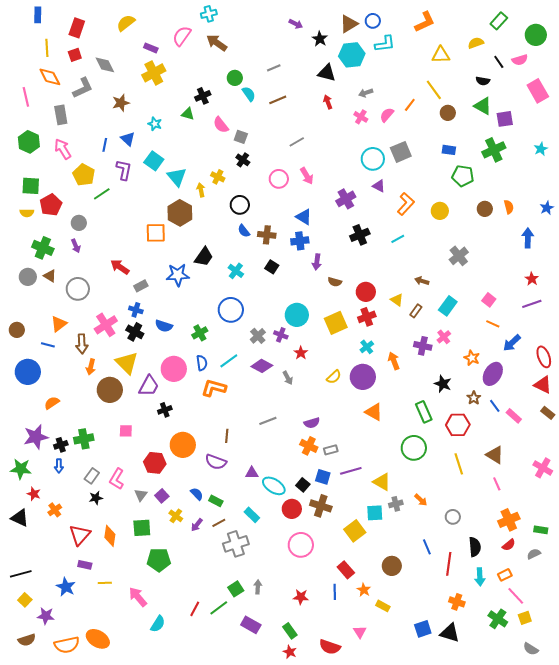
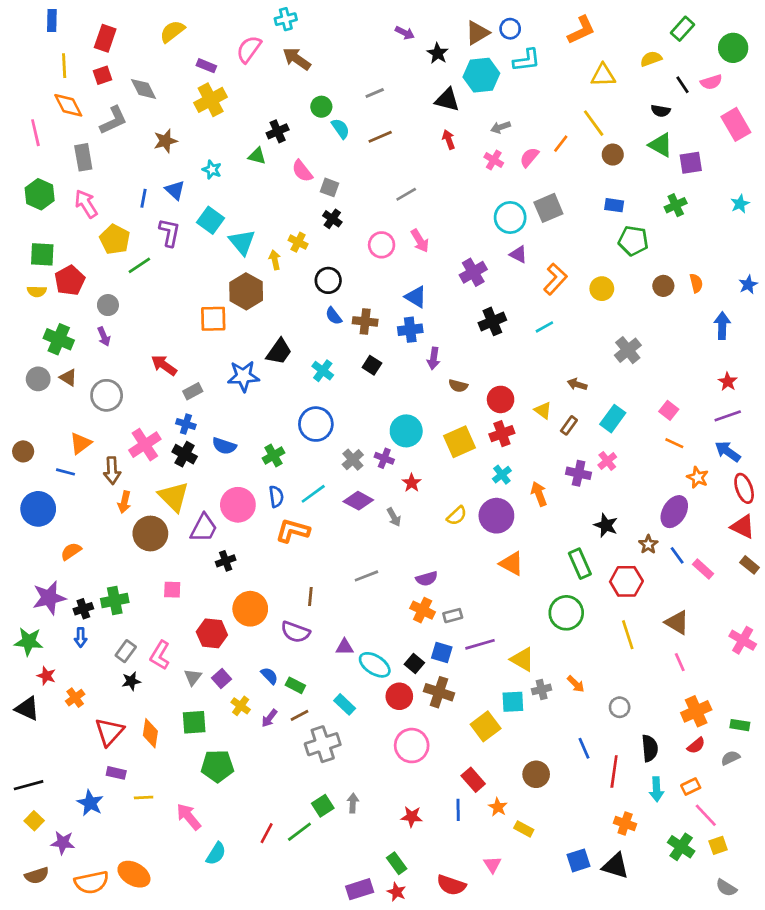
green cross: (494, 150) -> (676, 205), size x0.7
blue arrow: (512, 343) -> (728, 451), moved, turned 78
orange star: (472, 358) -> (698, 477), moved
purple rectangle: (251, 625) -> (360, 889), moved, turned -48

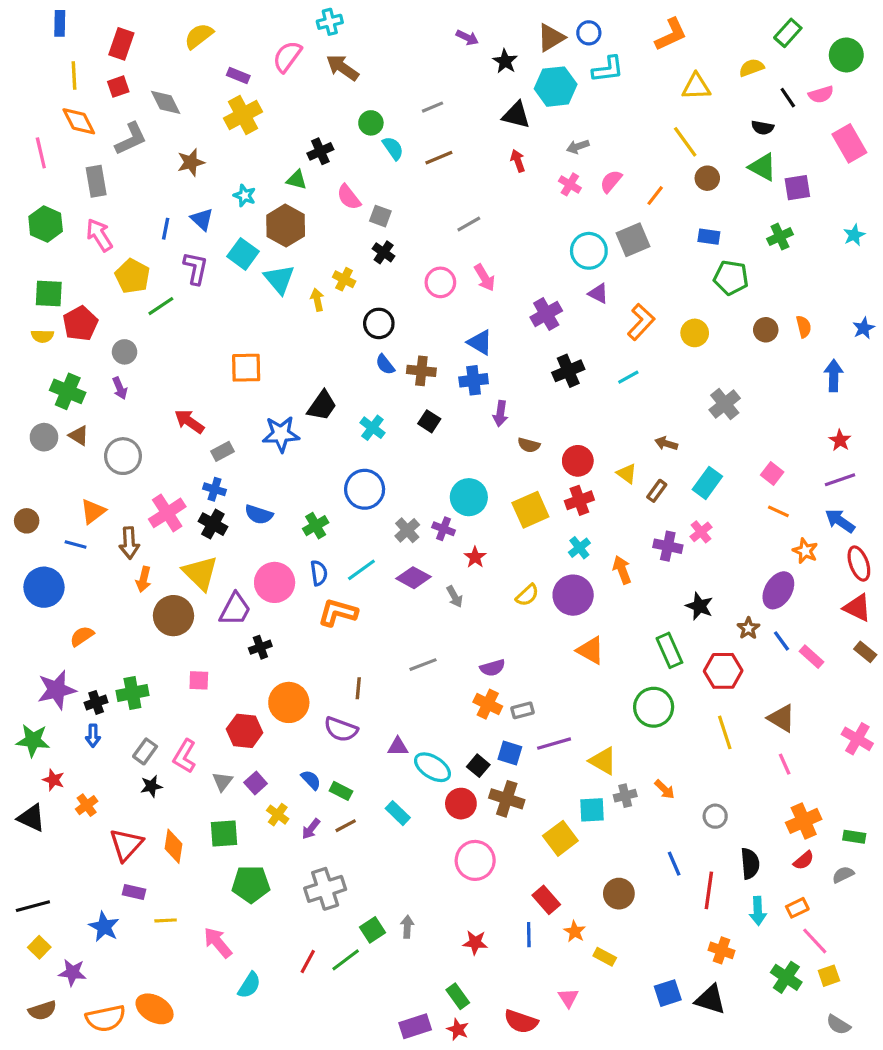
orange line: (561, 144) -> (655, 196), moved
brown hexagon: (246, 291) -> (286, 226), moved
gray cross: (323, 744) -> (325, 889), moved

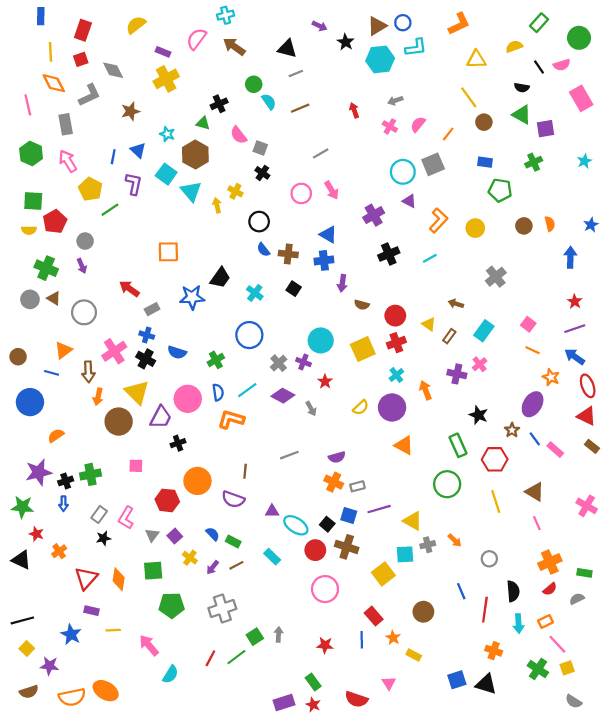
black triangle: (516, 115) -> (287, 49), moved

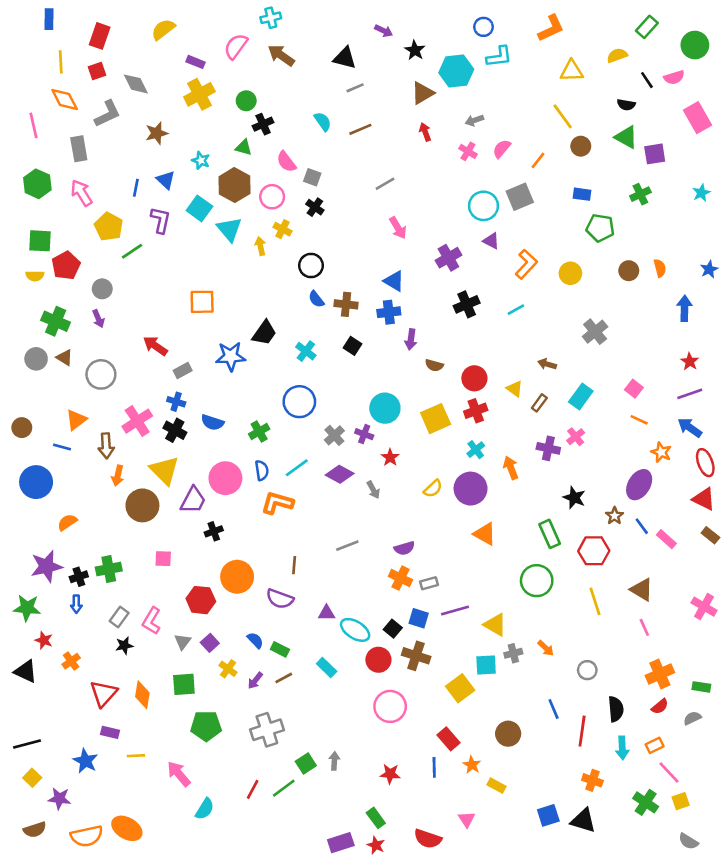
brown triangle: (377, 26) -> (423, 93), moved
green circle: (254, 84) -> (246, 101), moved
pink circle: (301, 193) -> (272, 197), moved

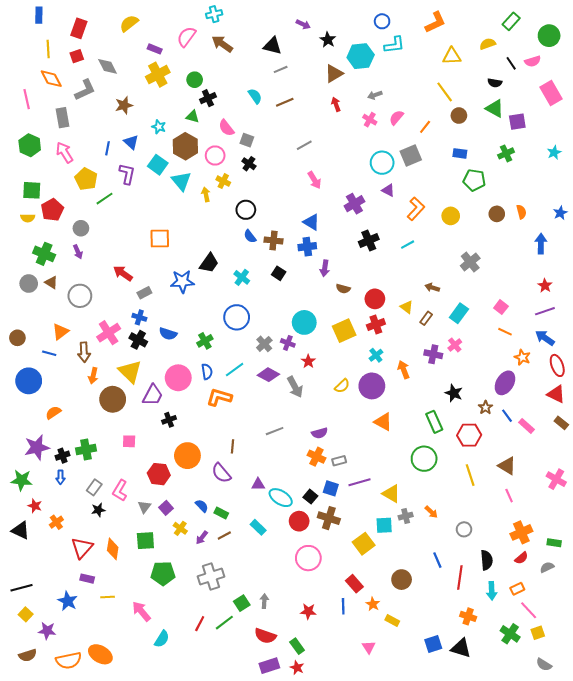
gray arrow: (373, 490) -> (295, 387), size x1.5
purple semicircle: (280, 599) -> (221, 473), turned 30
red semicircle: (428, 839) -> (265, 636), moved

